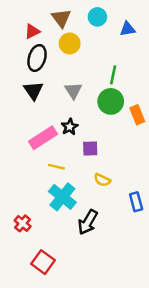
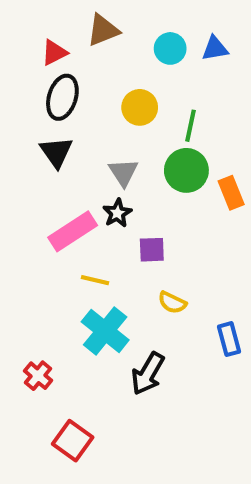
cyan circle: (97, 17) -> (170, 48), moved
brown triangle: (61, 18) -> (103, 30), turned 45
yellow circle: (70, 43) -> (140, 107), moved
gray triangle: (73, 91) -> (123, 172), moved

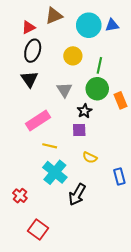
cyan circle: (170, 48) -> (89, 25), size x1.5
black star: (117, 213) -> (85, 111), moved

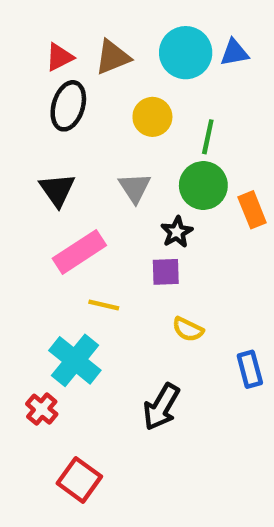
brown triangle: (54, 16) -> (113, 57), moved
black triangle: (29, 79) -> (57, 190), moved
cyan cross: (55, 172) -> (75, 360), moved

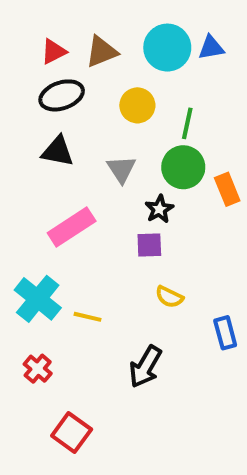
black ellipse: (68, 106) -> (62, 95), turned 54
black triangle: (57, 190) -> (58, 151), moved, turned -44
yellow line: (104, 305) -> (88, 317), moved
cyan cross: (75, 360) -> (38, 299), moved

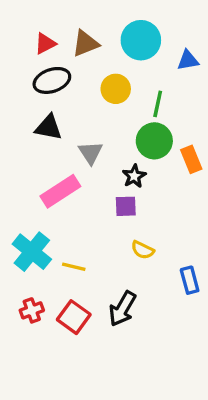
blue triangle: (211, 48) -> (188, 60), moved
gray triangle: (121, 169) -> (91, 153), moved
red cross: (38, 369) -> (32, 310), turned 30
red square: (72, 432) -> (74, 317), moved

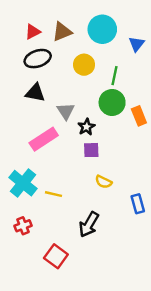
blue triangle: (188, 60) -> (136, 44), turned -42
black star: (134, 176) -> (86, 127), moved
red square: (74, 317) -> (56, 256), moved

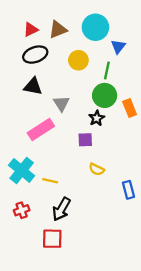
blue triangle: (136, 44) -> (118, 47), moved
black star: (86, 127) -> (97, 118), moved
black arrow: (89, 225) -> (61, 209), moved
red square: (56, 256) -> (52, 239), turned -35

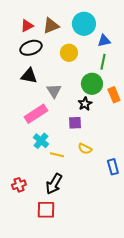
blue triangle: (118, 47) -> (104, 41), turned 40
green line: (107, 70) -> (103, 62), moved
cyan cross: (22, 170) -> (41, 141), moved, size x0.7
yellow line: (50, 181) -> (57, 155), moved

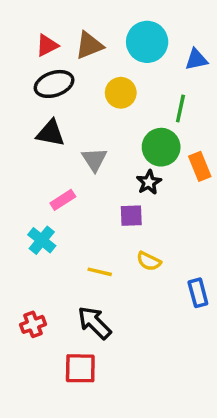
blue triangle: (104, 41) -> (196, 59), moved
pink rectangle: (36, 114) -> (63, 200), size x0.6
cyan cross: (41, 141) -> (42, 240), moved
black arrow: (54, 184) -> (94, 323), turned 105

